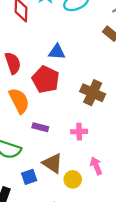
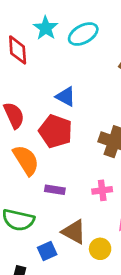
blue triangle: (57, 52) -> (66, 97), turned 30

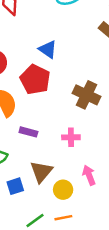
brown triangle: (74, 232) -> (41, 172), turned 35

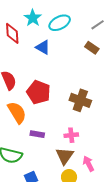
blue triangle: (48, 49) -> (43, 47), moved
brown triangle: (41, 172) -> (65, 156), moved

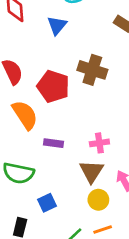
blue triangle: (43, 47) -> (57, 25), turned 42
brown cross: (80, 100) -> (92, 70), moved

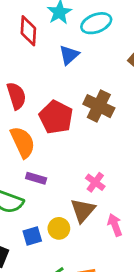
purple rectangle: (53, 143) -> (36, 178), moved
pink cross: (99, 143) -> (95, 182), turned 36
yellow circle: (98, 200) -> (59, 228), moved

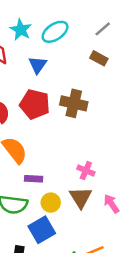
red pentagon: (56, 117) -> (35, 104), moved
yellow circle: (59, 228) -> (51, 203), moved
blue square: (32, 236) -> (42, 230), size x1.5

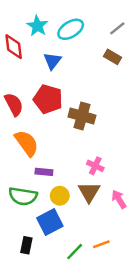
brown cross: (74, 103) -> (82, 116), moved

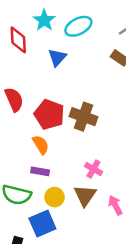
red pentagon: (48, 99) -> (49, 114), moved
orange semicircle: (27, 143) -> (41, 145), moved, size x0.7

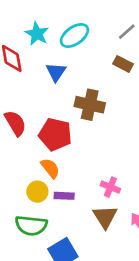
brown cross: (83, 117) -> (90, 105), moved
purple rectangle: (40, 171) -> (64, 196), moved
yellow circle: (55, 197) -> (37, 192), moved

